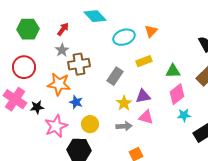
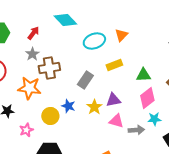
blue star: (76, 102) -> (68, 106), moved
yellow circle: (90, 124) -> (50, 116), moved
pink star: (56, 126) -> (26, 130), size x0.6
gray arrow: (124, 126) -> (136, 130), moved

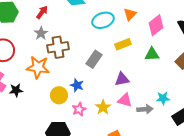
pink diamond: (147, 98) -> (156, 25), moved
yellow star: (94, 107) -> (103, 107), moved
pink star: (26, 130) -> (79, 109), moved

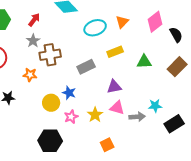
pink diamond: (156, 25) -> (155, 22), moved
gray rectangle: (94, 59) -> (86, 67), turned 30
orange star: (38, 67) -> (30, 75), size x0.6

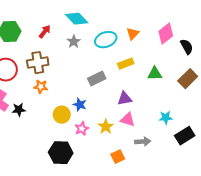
gray star: (33, 41) -> (74, 42), moved
brown cross: (50, 55) -> (38, 63), moved
gray arrow: (137, 117) -> (143, 142), moved

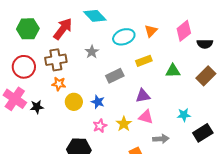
red arrow: (45, 32) -> (63, 29), size x1.6
gray star: (74, 42) -> (92, 52), moved
black semicircle: (187, 47) -> (205, 44), turned 119
yellow circle: (62, 115) -> (74, 102), moved

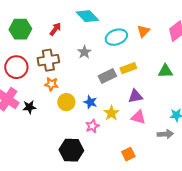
red arrow: (63, 29) -> (55, 29), size x0.6
yellow rectangle: (144, 61) -> (128, 68), moved
yellow star: (124, 124) -> (111, 113), moved
gray arrow: (161, 139) -> (165, 134), moved

